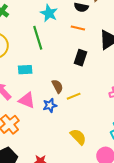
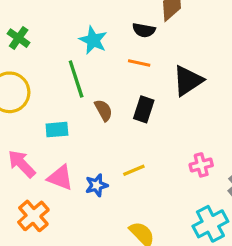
brown semicircle: (57, 86) -> (103, 110), moved

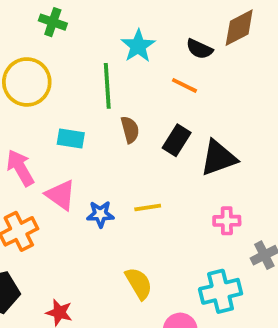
green cross: (19, 38) -> (53, 22), turned -30
black triangle: (188, 81) -> (219, 158), moved

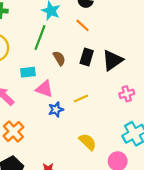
orange line: (185, 85) -> (83, 25), turned 32
green line: (107, 86) -> (40, 38), turned 40
pink triangle: (61, 195) -> (44, 89), moved

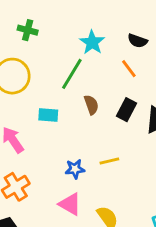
pink triangle: (44, 89) -> (70, 204), moved

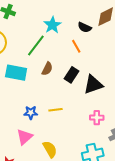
brown semicircle: (91, 105) -> (47, 69), turned 40
cyan rectangle: (48, 115) -> (16, 73), size x1.5
pink triangle: (70, 204) -> (25, 137), turned 42

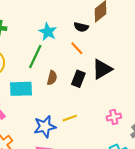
black triangle: (93, 85) -> (102, 69), moved
blue star: (31, 113) -> (45, 127), size x1.5

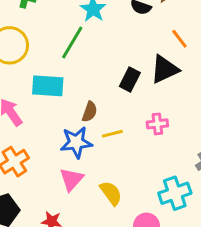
orange line: (77, 48) -> (179, 39), moved
brown semicircle: (52, 78) -> (90, 112), moved
pink cross: (114, 117) -> (157, 124), moved

